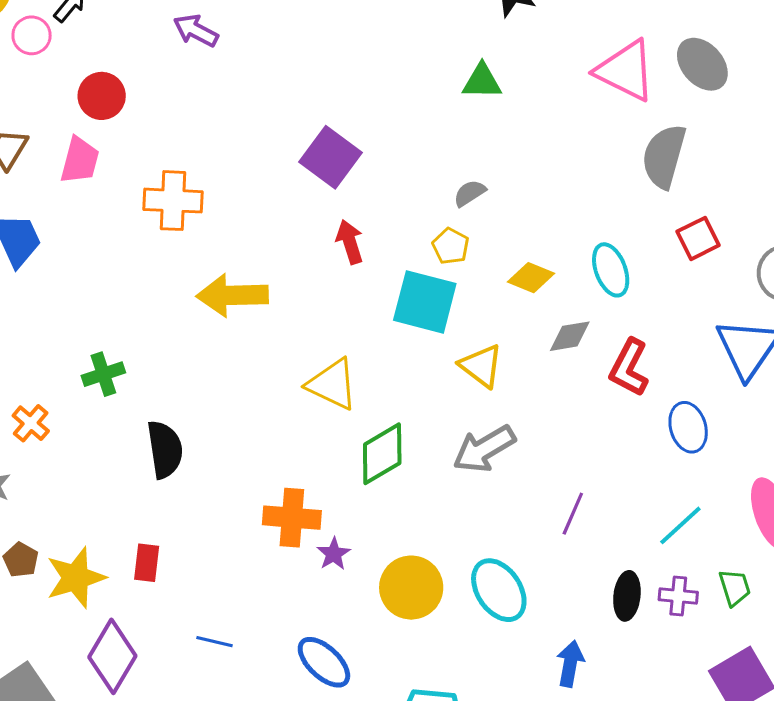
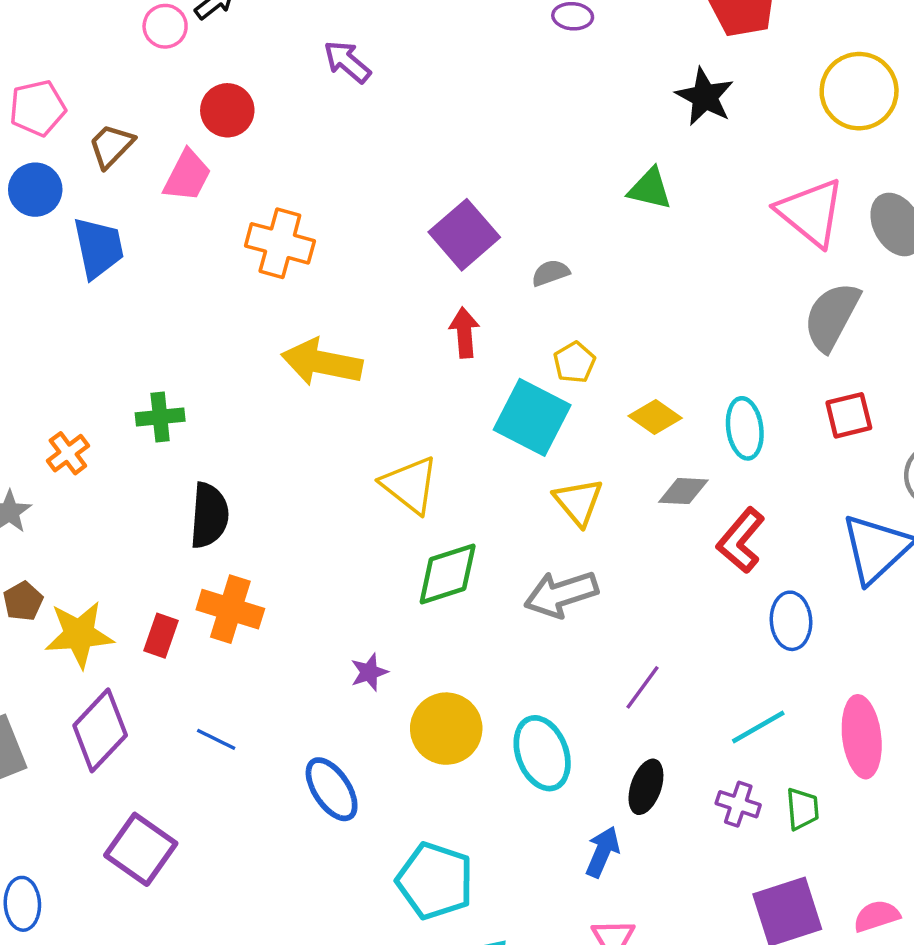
gray semicircle: (470, 193) -> (550, 273), moved
orange cross: (292, 518) -> (230, 609), moved
black ellipse: (627, 596) -> (646, 787), moved

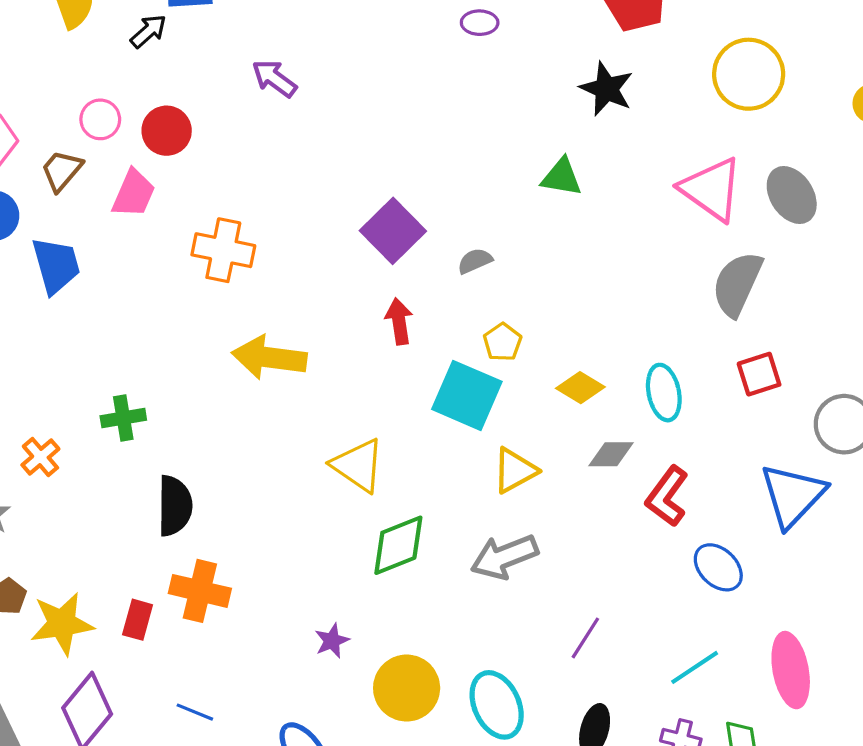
pink circle: (165, 26) -> (100, 119), moved
yellow triangle: (578, 502) -> (515, 471), turned 45
blue ellipse: (791, 621) -> (718, 567), turned -39

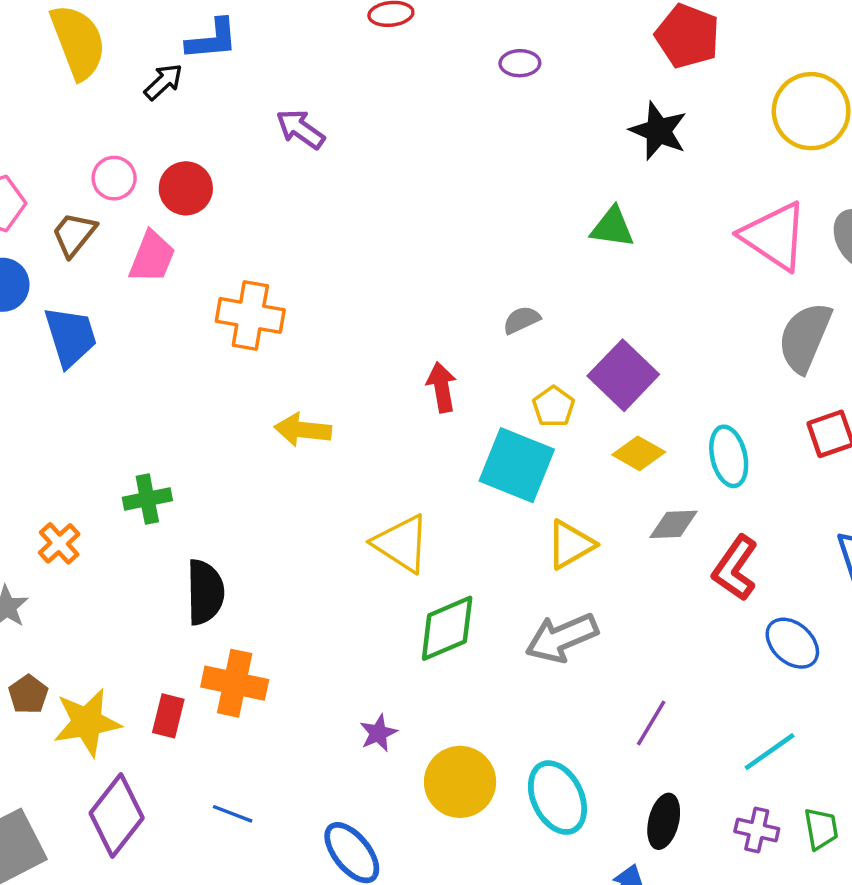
purple square: (393, 231) -> (623, 375), moved
yellow arrow: (269, 358) -> (303, 430), size x0.7

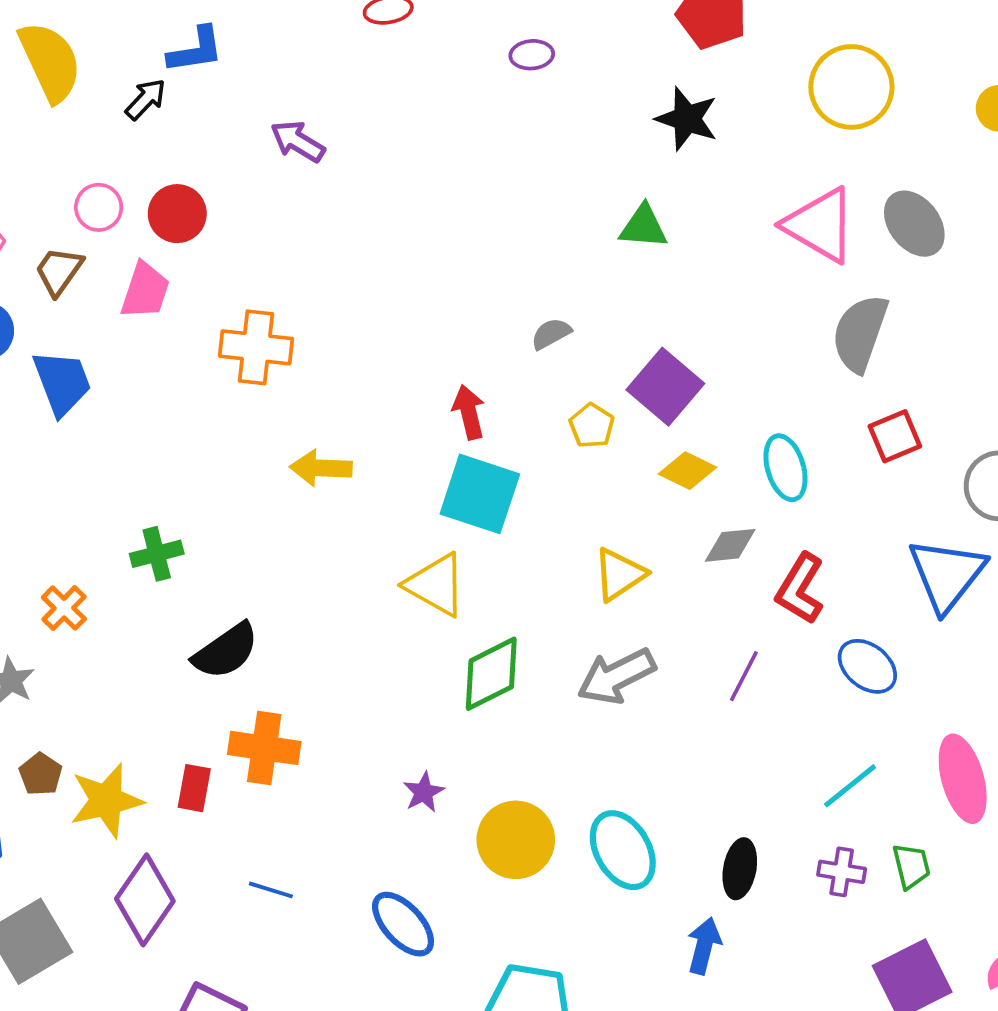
cyan square: (517, 465) -> (480, 494), moved
black semicircle: (205, 592) -> (226, 651), turned 60
purple line: (651, 723) -> (744, 676), moved

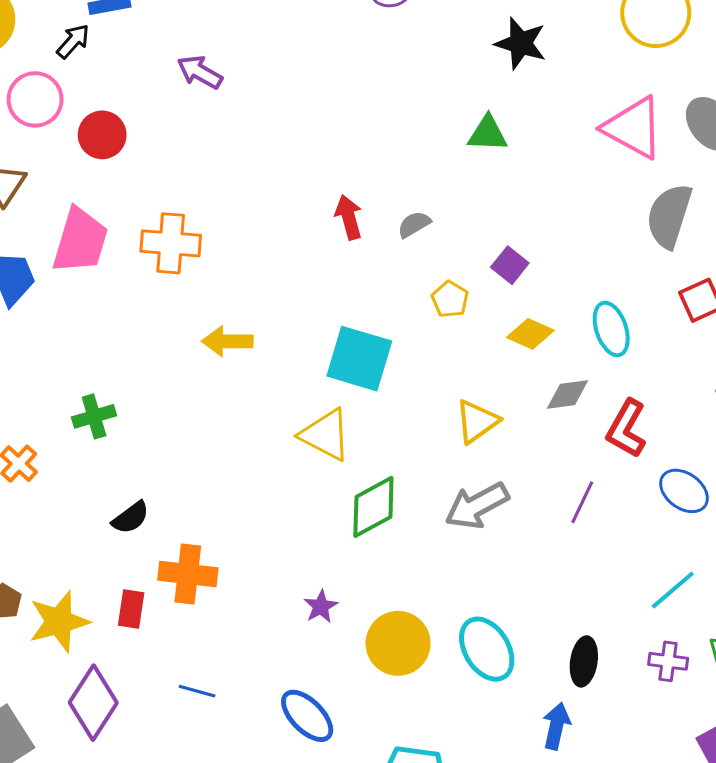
pink circle: (99, 207) -> (35, 99), moved, size x1.4
pink trapezoid: (145, 291) -> (80, 241), moved, size x1.4
purple square: (665, 387) -> (510, 265), size x0.6
red arrow: (469, 412) -> (349, 217), moved
black semicircle: (226, 651) -> (131, 518), moved, size x0.7

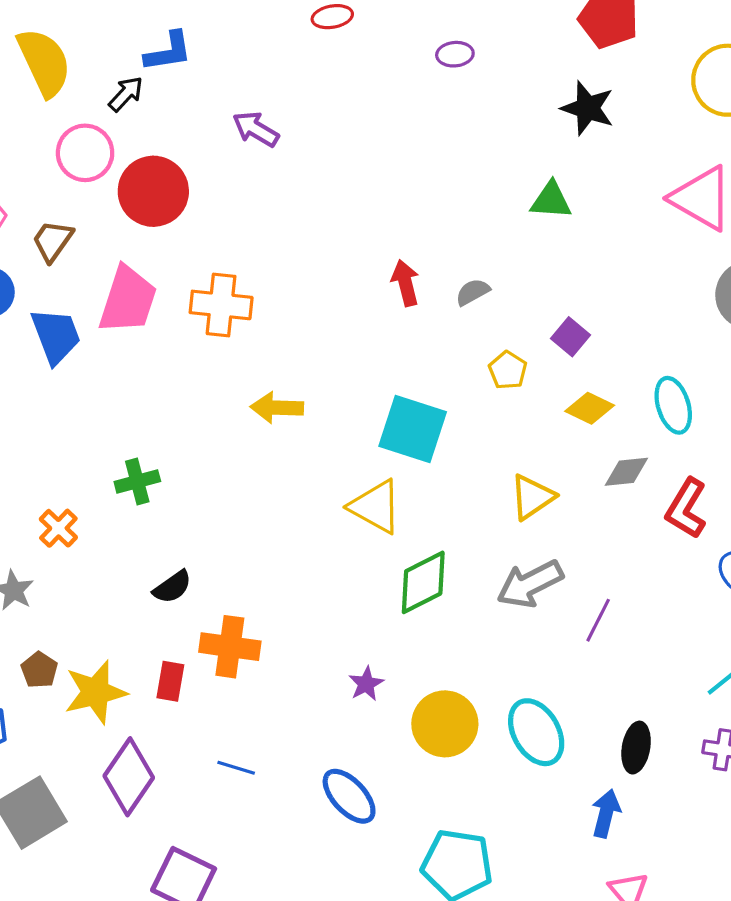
red circle: (102, 135) -> (153, 191), size x1.4
purple line: (582, 502) -> (598, 620), moved

